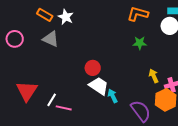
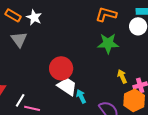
gray triangle: (51, 39) -> (19, 39), turned 30
green star: (140, 43) -> (108, 43), size x1.5
red circle: (93, 68) -> (61, 68), size x1.5

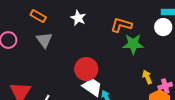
orange L-shape: (106, 14) -> (121, 25), moved
white star: (34, 17) -> (78, 18), moved

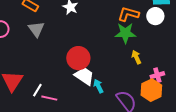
orange L-shape: (121, 25) -> (128, 14), moved
yellow arrow: (147, 77) -> (136, 57), moved

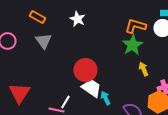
green star: (125, 33) -> (132, 45), turned -30
white line: (37, 90) -> (65, 102), moved

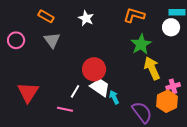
orange L-shape: (135, 26) -> (134, 15), moved
yellow arrow: (143, 69) -> (152, 68), size x1.6
white line: (65, 102) -> (75, 91), moved

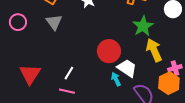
red circle: (94, 69) -> (109, 51), moved
white trapezoid: (100, 87) -> (127, 68), moved
white line: (75, 91) -> (69, 73), moved

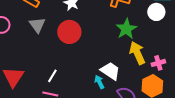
red circle: (109, 51) -> (69, 32), moved
pink cross: (175, 68) -> (158, 63), moved

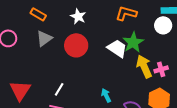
gray triangle: (37, 25) -> (44, 38), turned 30
pink cross: (158, 63) -> (161, 69), moved
white trapezoid: (110, 71) -> (117, 48), moved

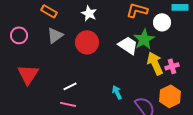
white circle: (163, 25) -> (162, 22), moved
white line: (59, 89) -> (70, 86), turned 32
red triangle: (20, 90) -> (28, 74), moved

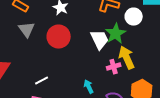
gray triangle: (55, 35) -> (27, 30), turned -30
white trapezoid: (128, 45) -> (100, 40), turned 30
pink cross: (172, 66) -> (114, 67), moved

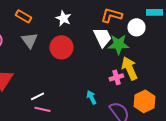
green star: (116, 34) -> (118, 44), turned 30
white trapezoid: (100, 40) -> (102, 37), moved
white line: (42, 81) -> (37, 96), moved

